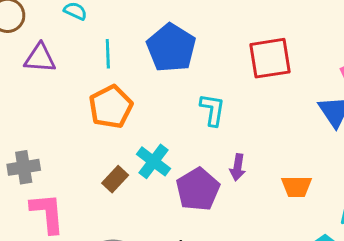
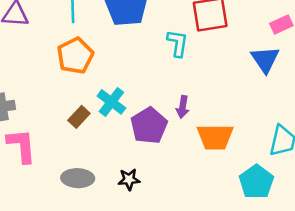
cyan L-shape: (213, 110) -> (178, 43), moved
orange trapezoid: (297, 186) -> (215, 137), moved, size x1.4

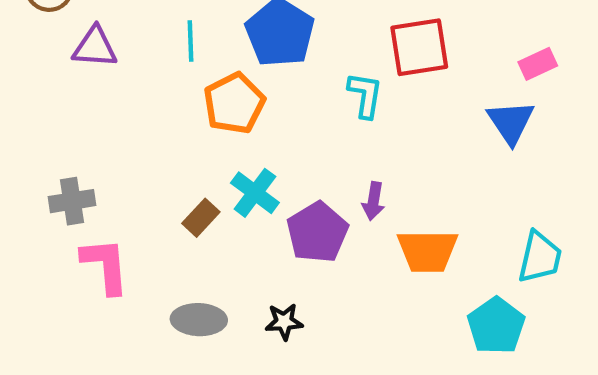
orange pentagon: (75, 56) -> (234, 103), moved

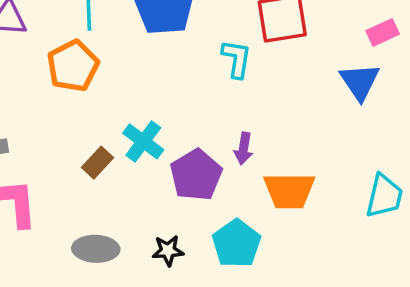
orange pentagon: (234, 103) -> (73, 66), moved
cyan pentagon: (496, 326) -> (237, 244), moved

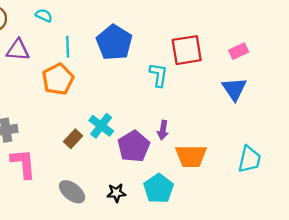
pink rectangle: (383, 32) -> (239, 51), moved
gray ellipse: (96, 249) -> (72, 192), turned 36

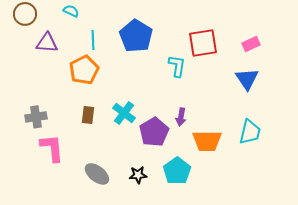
brown rectangle: (73, 139) -> (88, 115), moved, turned -36
cyan trapezoid: (249, 159) -> (250, 132), moved

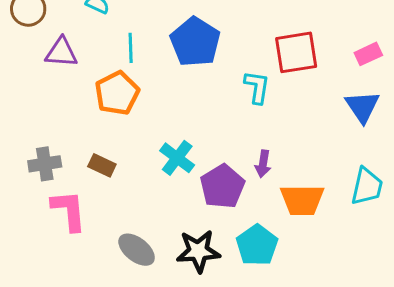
brown rectangle: (88, 115) -> (102, 165), moved, turned -72
black star: (138, 175) -> (198, 251), size x1.6

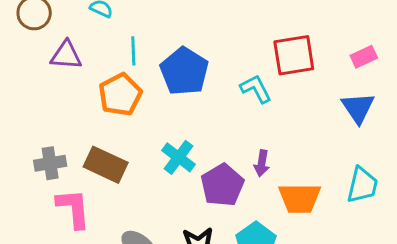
blue pentagon: (195, 42) -> (184, 71), moved
cyan L-shape: (257, 87) -> (256, 89), turned -36
brown rectangle: (102, 165) -> (106, 165), size x1.6

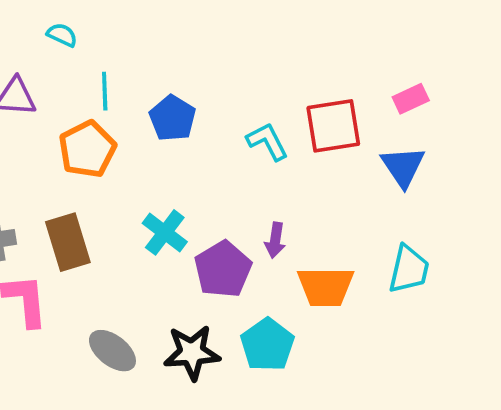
red square: (294, 55) -> (333, 126), moved
blue pentagon: (184, 71) -> (172, 118), size x0.7
brown rectangle: (106, 165) -> (68, 242), turned 48

